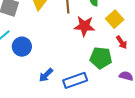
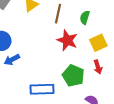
blue arrow: (46, 75) -> (12, 60), moved

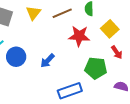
brown line: (58, 14) -> (62, 13), turned 72
blue arrow: (12, 60) -> (47, 61), moved

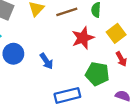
red star: (79, 36) -> (83, 38), turned -30
blue arrow: (47, 61) -> (46, 61), turned -84

